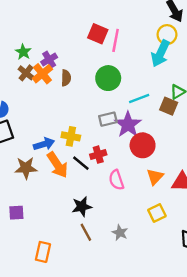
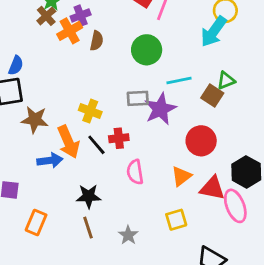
brown cross: (26, 73) -> (46, 16), moved
blue arrow: (44, 144) -> (50, 160), moved
red circle: (143, 145) -> (201, 141), moved
brown star: (26, 168) -> (35, 120), moved
orange rectangle: (43, 252) -> (36, 222), moved

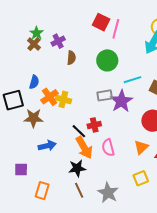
orange cross: (70, 31) -> (49, 97), moved
blue semicircle: (16, 65) -> (34, 82), moved
yellow cross: (90, 111) -> (63, 99), moved
orange arrow: (68, 142) -> (84, 147), moved
gray star: (128, 235) -> (108, 193), size x1.5

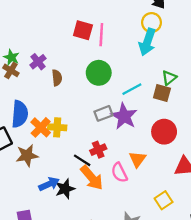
blue semicircle: (34, 82) -> (20, 114), size x1.6
orange triangle: (141, 147) -> (137, 159), moved
black star: (77, 168) -> (65, 189), moved

